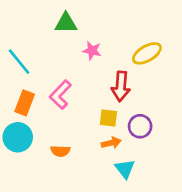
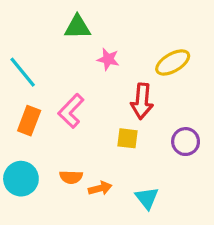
purple circle: (140, 126) -> (186, 142), moved
cyan circle: (18, 137) -> (21, 179), moved
orange arrow: (111, 143) -> (100, 188), moved

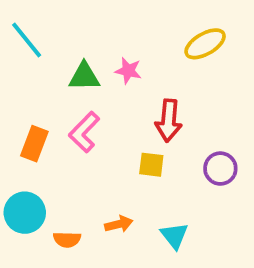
green triangle: (77, 27) -> (84, 76), moved
yellow ellipse: (173, 62) -> (205, 44), moved
cyan line: (23, 72) -> (27, 40), moved
orange semicircle: (71, 177) -> (67, 239), moved

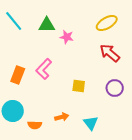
green triangle: (84, 76) -> (47, 25), moved
red arrow: (169, 121) -> (110, 53), moved, turned 125

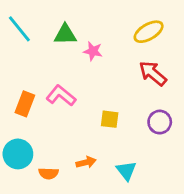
pink L-shape: (44, 69) -> (61, 96), turned 85

